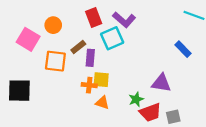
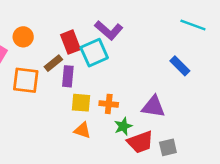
red rectangle: (94, 17) -> (71, 42), moved
orange cross: (89, 85) -> (109, 104), moved

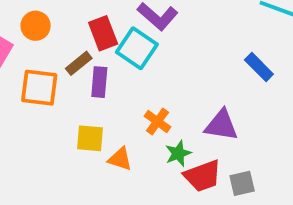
cyan square: (94, 53) -> (137, 48), turned -32
yellow square: (81, 103) -> (90, 138), moved
orange cross: (109, 104) -> (158, 121), turned 30

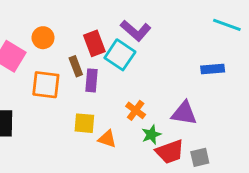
brown rectangle: (79, 63) -> (76, 66), turned -72
blue rectangle: (259, 67) -> (213, 69), turned -50

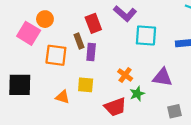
orange circle: (43, 38) -> (45, 19), moved
cyan square: (120, 55) -> (146, 35), moved, turned -30
orange triangle: (107, 139) -> (63, 97), moved
red trapezoid: (170, 152) -> (115, 107), moved

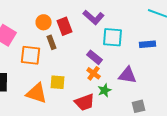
orange circle: (45, 19) -> (44, 22), moved
purple rectangle: (91, 52) -> (95, 57), moved, turned -56
orange triangle: (63, 97) -> (37, 93), size x1.6

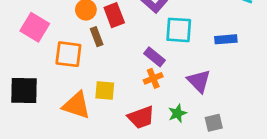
orange cross: (94, 73) -> (153, 78), turned 32
purple triangle: (128, 75) -> (199, 81), turned 36
green star: (105, 90) -> (177, 113), moved

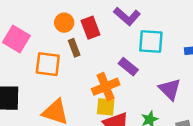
orange cross: (153, 78) -> (106, 87), moved, size x1.5
yellow square: (105, 90) -> (106, 107), moved

